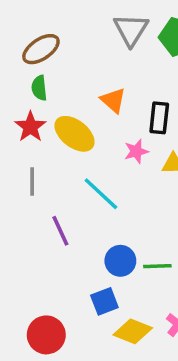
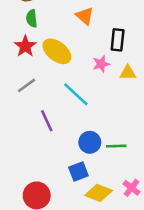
orange triangle: (113, 100) -> (85, 16), moved
gray line: (32, 181) -> (27, 85), turned 54

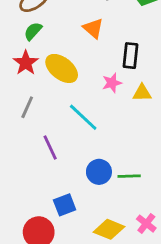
green semicircle: (32, 18) -> (33, 31), turned 48
gray line: (27, 85) -> (27, 107), turned -30
blue square: (78, 171) -> (65, 205), moved

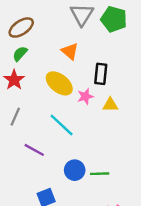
yellow ellipse: (62, 68) -> (59, 83), moved
purple line: (50, 147) -> (34, 150), turned -36

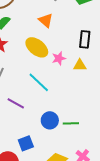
black rectangle: (101, 74) -> (85, 39), moved

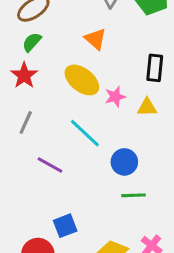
blue circle: (50, 120) -> (124, 162), moved

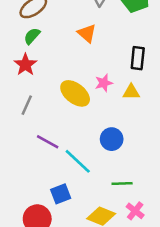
yellow ellipse: (82, 80) -> (75, 93), moved
cyan line: (85, 133) -> (78, 161), moved
green line: (133, 195) -> (122, 183), moved

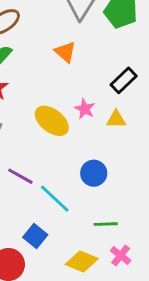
black rectangle: (138, 58) -> (124, 80), turned 40
pink star: (104, 83) -> (85, 109), turned -30
blue square: (61, 194) -> (35, 236), turned -30

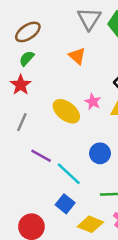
blue square: (35, 236) -> (65, 204), moved

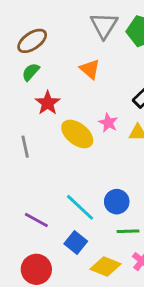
red star: (21, 85) -> (48, 103), moved
gray line: (22, 122) -> (25, 147), turned -36
blue circle: (100, 153) -> (117, 202), moved
purple line: (41, 156) -> (36, 220), moved

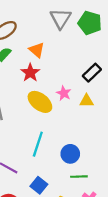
orange triangle: (90, 69) -> (37, 50), moved
red star: (48, 103) -> (30, 73), moved
cyan line: (80, 207) -> (38, 144), moved, turned 65

